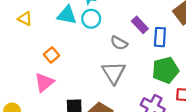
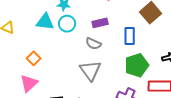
purple rectangle: (140, 25) -> (100, 23), moved, turned -56

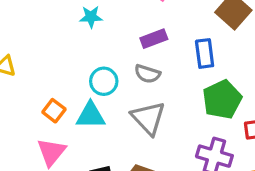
cyan triangle: (45, 22) -> (91, 115), moved
cyan circle: (67, 24) -> (104, 81), moved

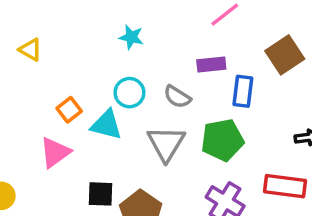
cyan star: (91, 17) -> (131, 37), moved
purple rectangle: (154, 39) -> (211, 65), moved
green pentagon: (222, 99) -> (222, 140), moved

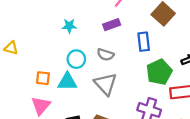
purple rectangle: (211, 65) -> (112, 25), moved
orange square: (69, 110) -> (43, 78), turned -32
green pentagon: (222, 140) -> (159, 72), moved

